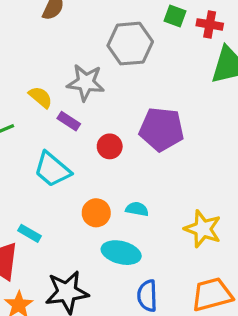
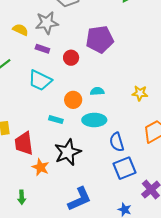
yellow semicircle: (41, 97) -> (20, 30), moved
yellow star: (203, 229) -> (140, 93), size x0.7
cyan rectangle: (29, 233) -> (56, 120), moved

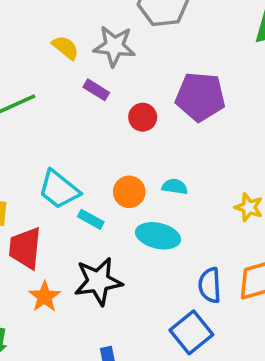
cyan trapezoid: (40, 80) -> (59, 190), moved
blue semicircle: (117, 142) -> (210, 285), moved
blue square: (125, 168) -> (191, 332), turned -30

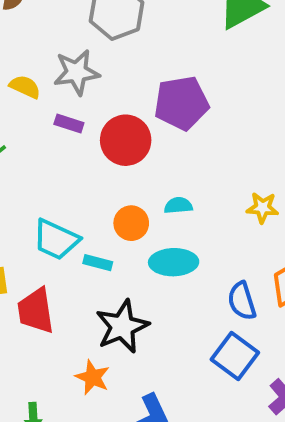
red circle: (143, 117) -> (126, 140), size x1.6
orange star: (45, 297) -> (93, 377), moved

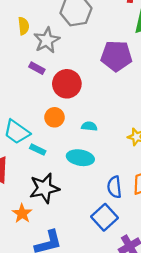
gray star: (77, 72) -> (47, 40), turned -30
yellow semicircle: (25, 87) -> (23, 26), moved, turned 48
purple pentagon: (181, 103) -> (116, 56), moved
orange circle: (131, 223) -> (55, 117), moved

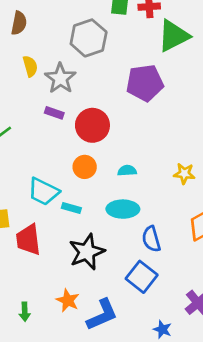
blue semicircle: (114, 187) -> (151, 239), moved
orange star: (22, 213) -> (68, 300), moved
blue square: (104, 217) -> (142, 277), moved

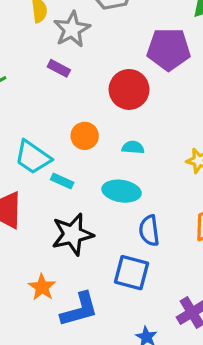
red circle: (92, 125) -> (129, 89), moved
blue square: (142, 277) -> (131, 273), turned -32

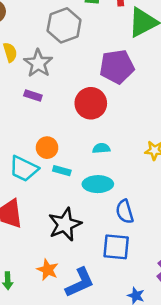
orange circle: (85, 136) -> (47, 148), moved
cyan rectangle: (62, 181) -> (62, 171), moved

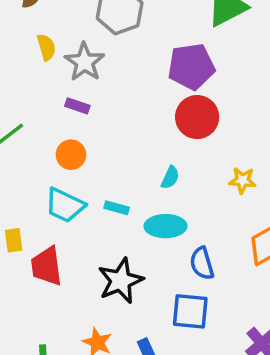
red circle: (91, 103) -> (197, 117), moved
orange circle: (47, 148) -> (71, 155), moved
cyan semicircle: (101, 148) -> (170, 177), turned 119

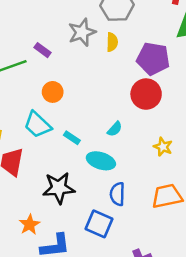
yellow semicircle: (46, 47) -> (112, 42), moved
purple rectangle: (77, 106) -> (43, 50), moved

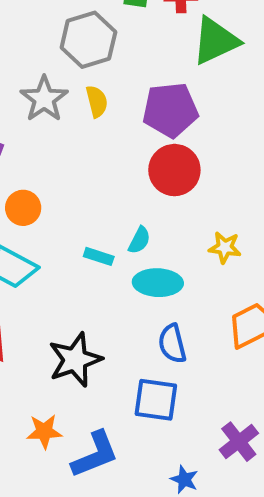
cyan rectangle: (72, 138) -> (99, 256), moved
cyan ellipse: (101, 161) -> (158, 283), moved
orange star: (29, 225) -> (44, 431), turned -30

